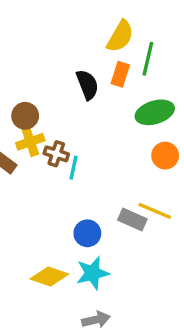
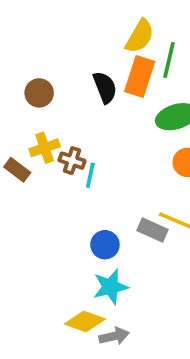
orange rectangle: (120, 74) -> (140, 76), size x1.5
brown circle: (25, 116) -> (39, 93), moved
yellow diamond: (49, 277) -> (85, 321), moved

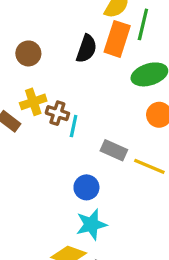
black semicircle: (105, 87) -> (86, 49), turned 40
gray rectangle: (152, 230) -> (114, 150), moved

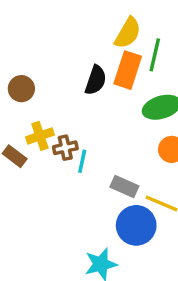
brown circle: (28, 53) -> (21, 89), moved
brown cross: (57, 113) -> (65, 148), turned -30
blue circle: (86, 187) -> (136, 225), moved, size x1.5

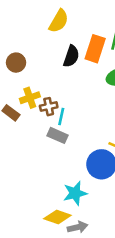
yellow semicircle: (128, 33) -> (59, 21), moved
gray rectangle: (124, 187) -> (57, 135), moved

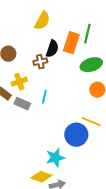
brown cross: (49, 107) -> (40, 62), moved
gray rectangle: (57, 135) -> (22, 104), moved

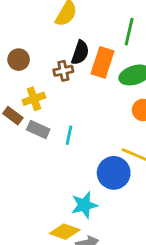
orange rectangle: (71, 43) -> (103, 62), moved
cyan line: (44, 97) -> (69, 135), moved

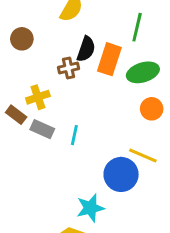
brown circle: (19, 60) -> (22, 39), moved

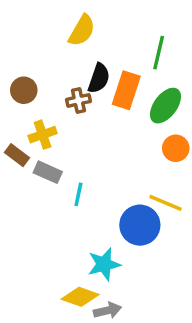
brown circle: (22, 39) -> (24, 90), moved
green ellipse: (143, 72) -> (165, 106), turned -36
cyan line: (74, 135) -> (78, 194), moved

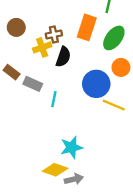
black semicircle: (99, 78) -> (63, 57), moved
yellow cross: (43, 135) -> (42, 47), moved
blue circle: (140, 225) -> (96, 84), moved

